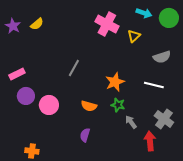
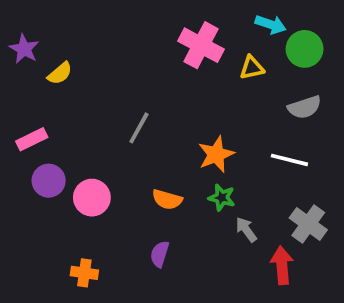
green circle: (169, 18) -> (305, 49), moved
yellow semicircle: (37, 24) -> (60, 73), moved
yellow triangle: (134, 36) -> (252, 68), turned 32
orange cross: (32, 151) -> (84, 273), moved

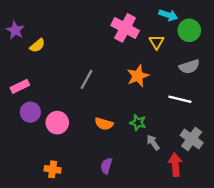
yellow triangle: (252, 68) -> (157, 42), turned -49
orange star: (216, 154) -> (138, 76), moved
purple semicircle: (160, 254) -> (106, 166), moved

